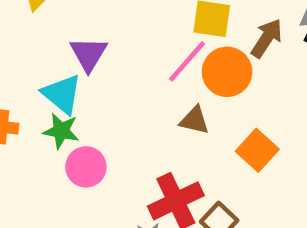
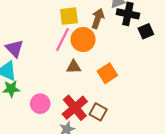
orange square: (257, 150) -> (107, 73), turned 30
pink circle: (86, 167) -> (40, 104), moved

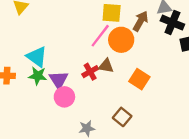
purple triangle: (15, 48) -> (59, 80), moved
orange square: (107, 73) -> (139, 79), turned -36
red cross: (75, 108) -> (90, 72), moved, size x0.6

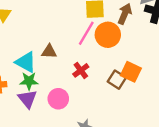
brown triangle: (106, 66) -> (49, 52), moved
purple triangle: (59, 80) -> (27, 99), moved
brown square: (122, 117) -> (117, 80), moved

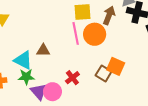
pink line: (86, 33) -> (76, 33), turned -40
red cross: (81, 70) -> (72, 78), moved
purple triangle: (27, 99) -> (39, 92), moved

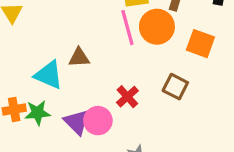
orange square: (116, 66) -> (200, 44), moved
green star: (26, 77) -> (38, 113), moved

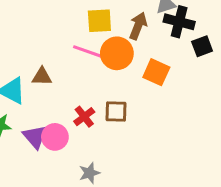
pink line: (127, 28) -> (89, 52), turned -60
brown square: (175, 87) -> (116, 112), moved, turned -30

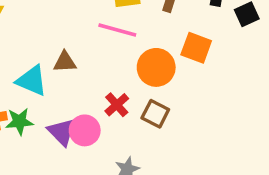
orange circle: (117, 53) -> (156, 67), moved
brown square: (116, 112) -> (155, 114), moved, turned 30

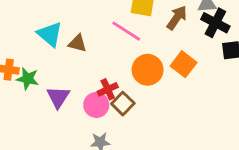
cyan triangle: (32, 81) -> (50, 34), moved
brown square: (155, 114) -> (123, 104), moved
pink circle: (85, 130) -> (96, 105), moved

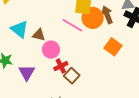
brown arrow: (177, 18) -> (107, 15), turned -54
orange circle: (148, 70) -> (93, 18), moved
pink circle: (96, 105) -> (51, 50), moved

